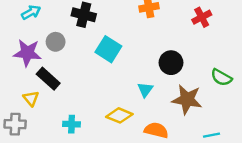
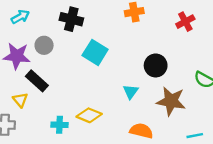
yellow diamond: (119, 115) -> (89, 115), moved

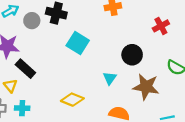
red cross: (185, 22) -> (161, 26), moved
gray circle: (44, 45) -> (32, 21), moved
cyan cross: (59, 125) -> (22, 108), moved

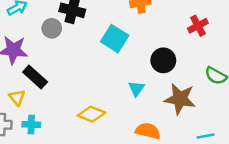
gray circle: (32, 21) -> (52, 28), moved
cyan square: (78, 43) -> (115, 39), moved

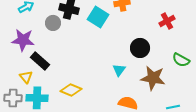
cyan square: (115, 39) -> (98, 17), moved
yellow diamond: (91, 114) -> (71, 90), moved
cyan cross: (31, 124) -> (37, 98), size x1.5

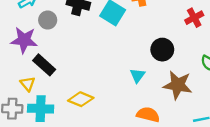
gray circle: (53, 23) -> (48, 20), moved

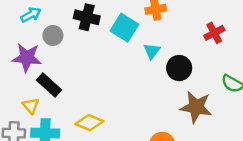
cyan triangle: (137, 76) -> (152, 51), moved

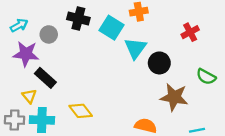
cyan arrow: (31, 15) -> (19, 25), moved
cyan triangle: (152, 51) -> (135, 48), size x1.5
yellow diamond: (89, 123) -> (81, 111), turned 30

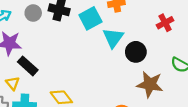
cyan square: (111, 28) -> (90, 18), turned 30
gray circle: (49, 34) -> (33, 13), moved

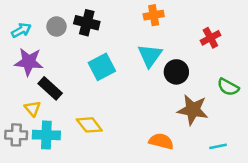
cyan square: (90, 18) -> (102, 67), moved

